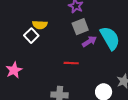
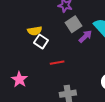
white square: (31, 36) -> (41, 41), moved
red line: (71, 63) -> (57, 63), moved

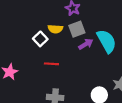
yellow semicircle: (35, 31) -> (55, 29), moved

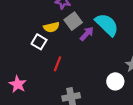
red line: (51, 64) -> (58, 64), turned -56

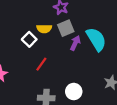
purple arrow: (87, 34) -> (75, 43), turned -32
white circle: (115, 81) -> (74, 92), moved

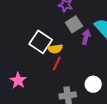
yellow semicircle: (44, 29) -> (55, 49), moved
white square: (29, 39) -> (41, 42), size x1.5

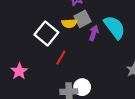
yellow semicircle: (55, 49) -> (69, 23), moved
white circle: (93, 84) -> (82, 87), moved

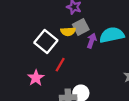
cyan semicircle: (115, 27) -> (112, 35), turned -65
pink star: (19, 71) -> (36, 78), moved

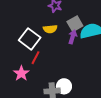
gray square: (81, 27) -> (75, 24), moved
red line: (60, 65) -> (36, 58), moved

